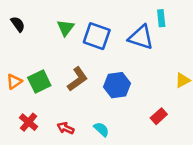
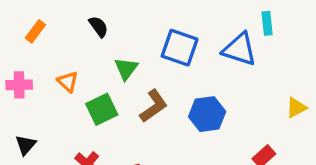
black semicircle: (18, 24) -> (99, 27), moved
green triangle: (66, 28) -> (126, 69), moved
orange triangle: (14, 82) -> (68, 82), moved, turned -42

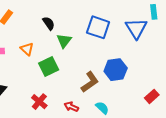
black semicircle: (99, 27) -> (49, 23), moved
blue triangle: (239, 49) -> (136, 28), turned 40
brown L-shape: (154, 106) -> (90, 82), moved

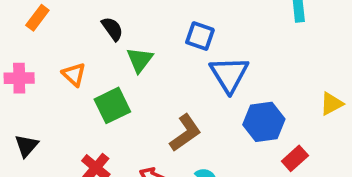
blue square: (98, 27) -> (200, 36), size x0.7
blue triangle: (136, 28) -> (229, 74), moved
blue hexagon: (116, 70) -> (264, 122), moved

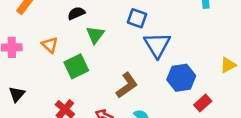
black semicircle: (112, 29) -> (76, 13), turned -78

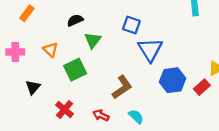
black triangle: (17, 94) -> (33, 87), moved
red rectangle: (203, 103) -> (202, 87), moved

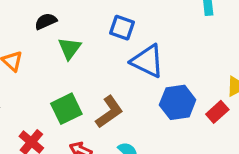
blue triangle: (150, 50) -> (147, 61), turned -32
green square: (75, 70) -> (66, 109), moved

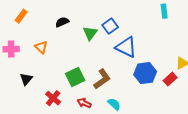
blue square: (122, 28) -> (110, 26), turned 35
green triangle: (70, 48) -> (90, 33), moved

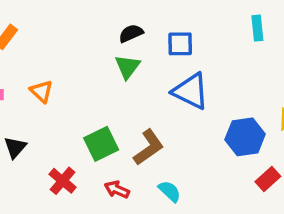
black semicircle: (62, 22) -> (131, 33), moved
blue square: (110, 26) -> (180, 44), moved, turned 35
blue hexagon: (145, 73) -> (245, 137), moved
red rectangle: (170, 79) -> (268, 179), moved

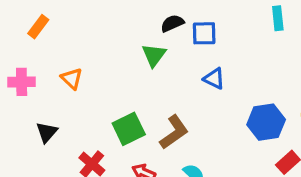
black semicircle: (131, 33) -> (172, 23), moved
blue triangle: (191, 91) -> (214, 79), size x0.6

